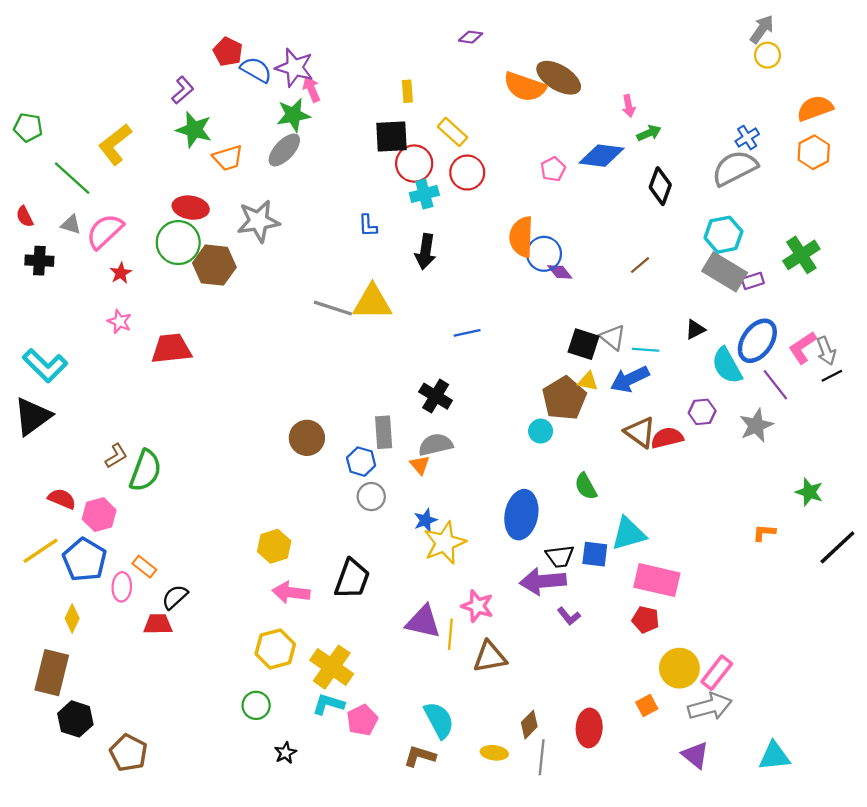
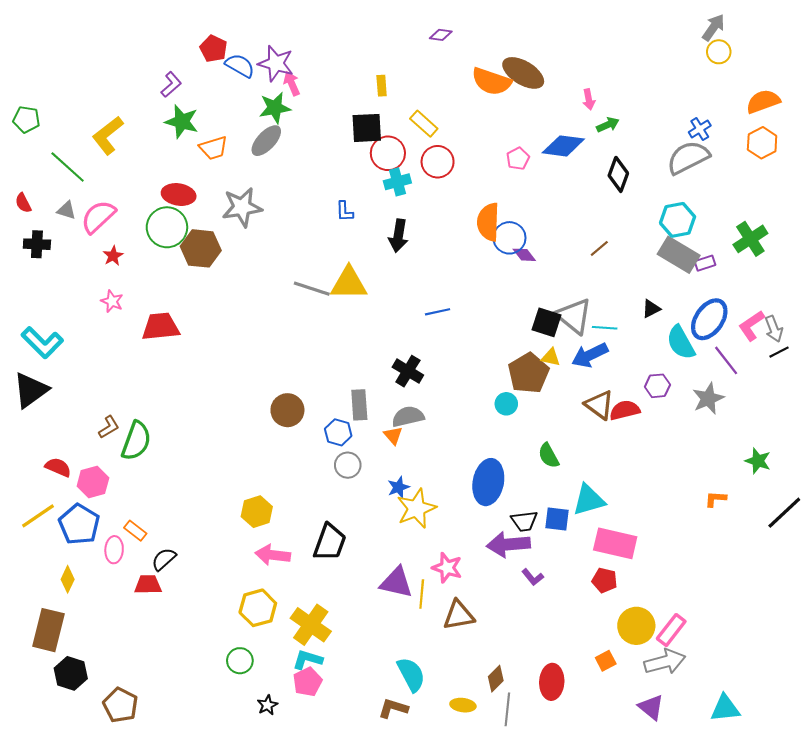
gray triangle: (613, 337) -> (574, 316), size x1.5
pink pentagon: (362, 720) -> (308, 682), moved

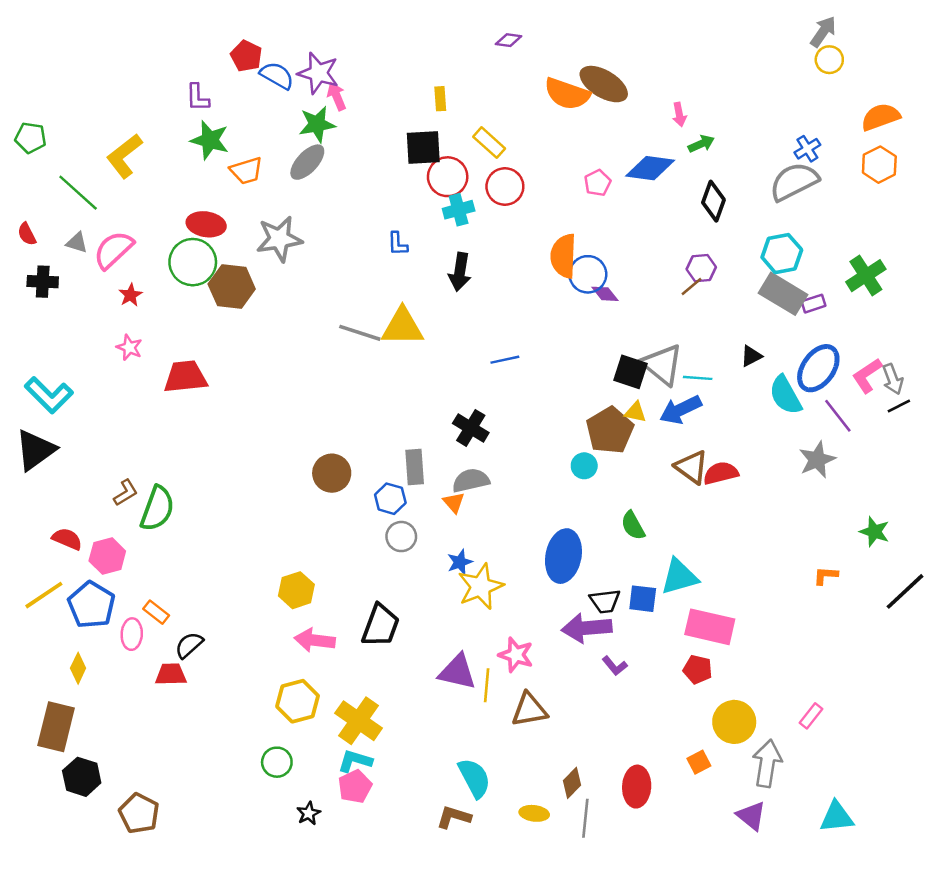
purple L-shape: (171, 85) -> (198, 97), turned 130
purple hexagon: (657, 386) -> (701, 268), moved
pink rectangle: (671, 630) -> (811, 716), moved, size x0.7
gray arrow: (665, 662) -> (767, 763), turned -66

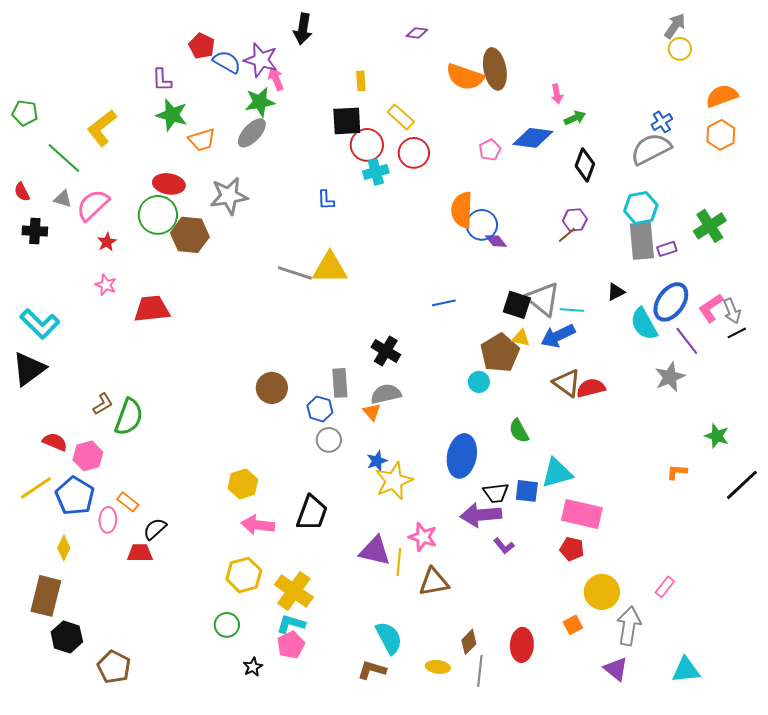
brown ellipse: (604, 84) -> (495, 69), turned 48
black arrow: (460, 272) -> (303, 29), moved
gray rectangle: (783, 294) -> (642, 241), turned 54
blue line: (505, 360) -> (444, 303), moved

